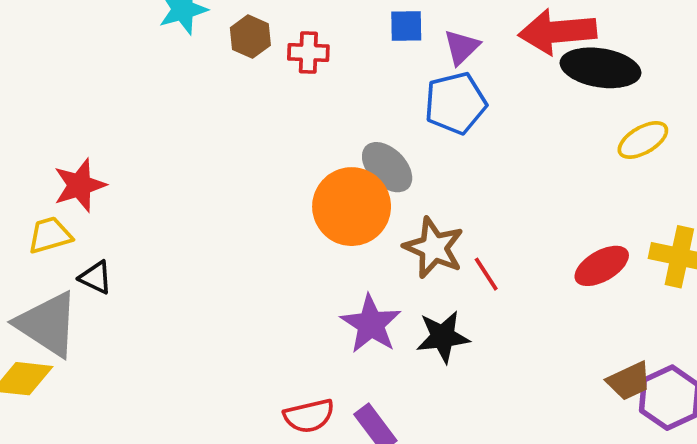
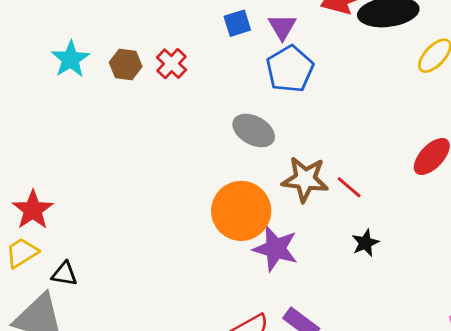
red cross: (308, 52) -> (171, 64), turned -32
orange circle: (352, 207) -> (241, 211), moved
black star: (443, 337) -> (365, 243), moved, size x0.7

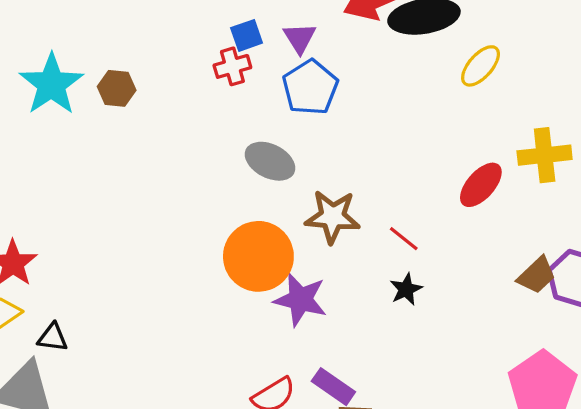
cyan star: (70, 59) -> (51, 84), size x1.4
red cross: (171, 64) -> (232, 66), moved, turned 32
red line: (349, 187) -> (404, 239), moved

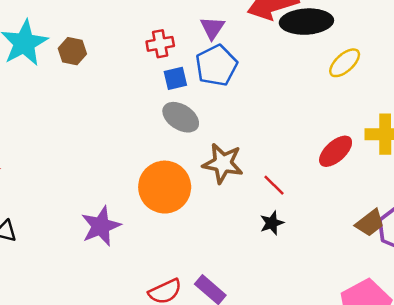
blue square: (247, 35) -> (175, 78), moved
purple star: (300, 300) -> (101, 226), moved, turned 30

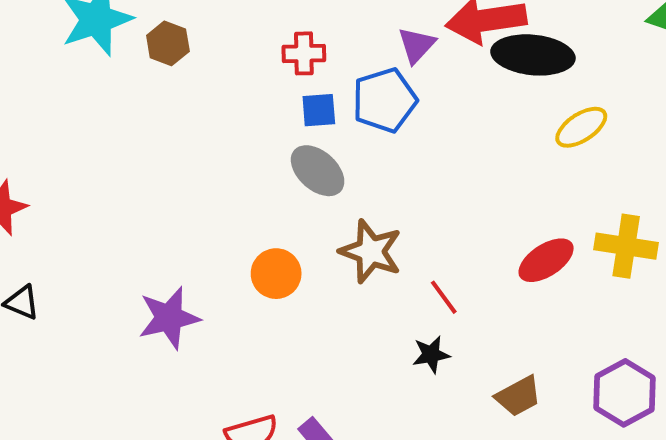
purple triangle: (212, 28) -> (417, 45), moved
orange circle: (165, 187) -> (276, 274), size x0.6
brown trapezoid: (370, 223) -> (518, 396), moved

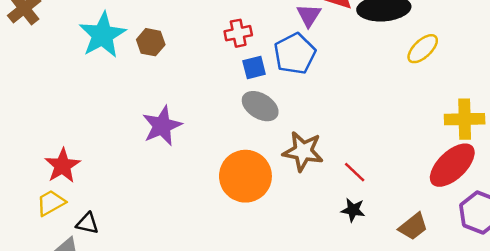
red ellipse: (546, 260) -> (452, 165), moved, size x1.4
orange circle: (276, 274) -> (245, 176), size x1.6
purple star: (169, 318) -> (162, 126), moved
black star: (431, 354) -> (353, 210), turned 30

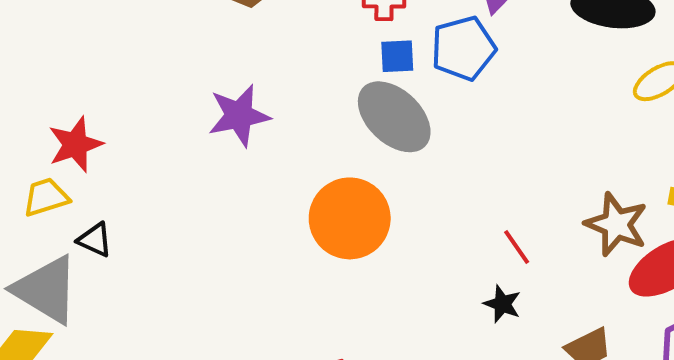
gray ellipse: (260, 106) -> (394, 117), size x1.4
brown star: (303, 151) -> (616, 224), moved

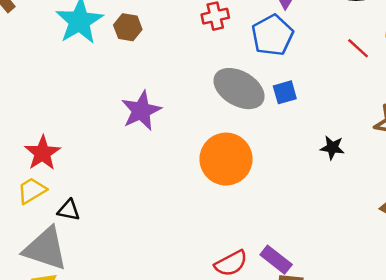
blue square: (397, 56) -> (285, 92), moved
red line: (517, 247) -> (358, 48), moved
black star: (502, 304) -> (332, 148), moved

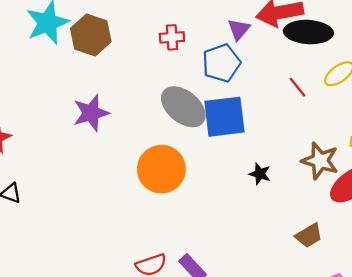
brown hexagon: (128, 27) -> (91, 35), size x1.6
blue square: (285, 92) -> (224, 117), size x2.0

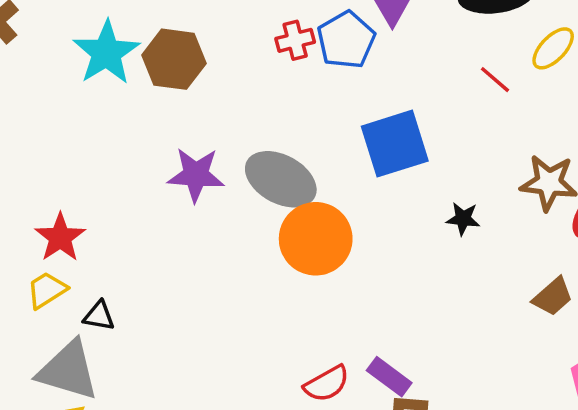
blue pentagon: (221, 63) -> (346, 40), moved
gray ellipse: (183, 107) -> (281, 179), moved
purple star: (91, 113) -> (196, 175), turned 30

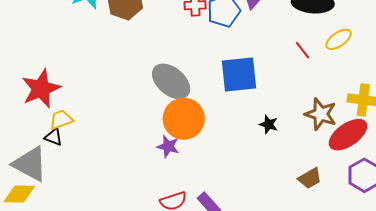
purple star: (196, 175) -> (168, 146), moved, size x0.7
red star: (60, 237) -> (41, 89), size x1.4
yellow trapezoid: (47, 290) -> (61, 120), moved

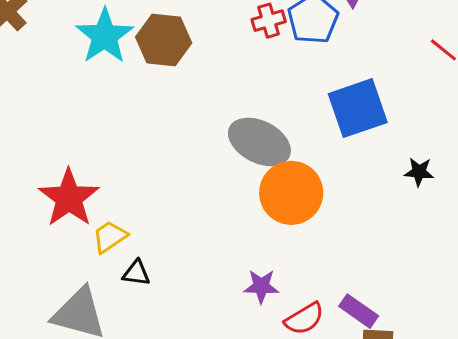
black triangle: (54, 137) -> (136, 273), moved
purple star: (168, 146) -> (261, 286), moved

